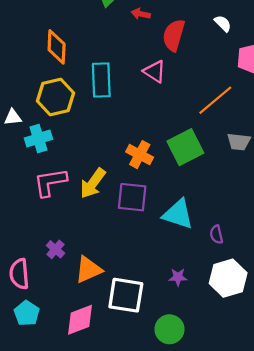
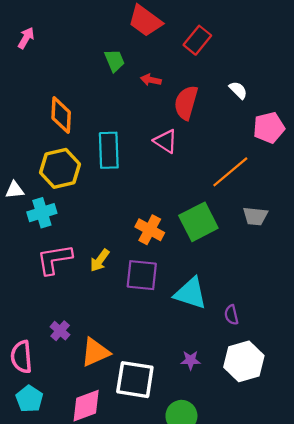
yellow arrow: (93, 183) -> (100, 260), size x0.7

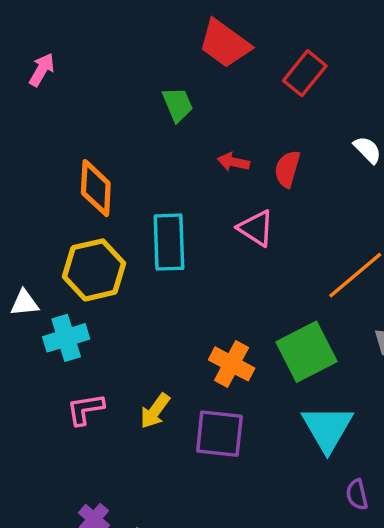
red arrow: (151, 80) -> (233, 162), moved
red semicircle: (186, 103) -> (287, 169), size x0.7
pink L-shape: (54, 259) -> (85, 409), size x0.7
cyan triangle: (191, 293) -> (327, 428), moved, turned 42

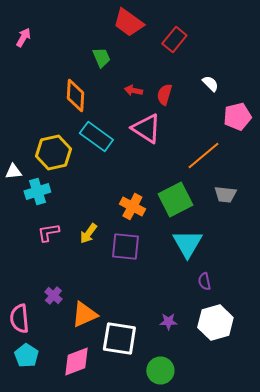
orange diamond: (96, 188) -> (75, 96), moved
pink triangle: (256, 228) -> (146, 128), size x1.4
cyan rectangle: (169, 242) -> (96, 136), turned -52

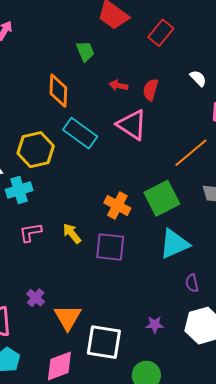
yellow arrow: (88, 234) -> (72, 233), turned 105
cyan triangle: (187, 244) -> (174, 244), turned 36
orange triangle: (84, 314) -> (68, 317), turned -36

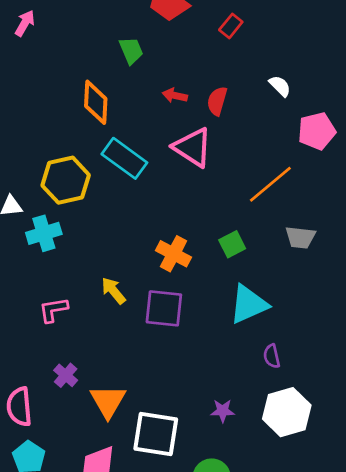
red rectangle: (161, 33) -> (231, 26), size x0.7
green square: (162, 198) -> (232, 244), size x0.6
pink L-shape: (30, 232) -> (53, 310), moved

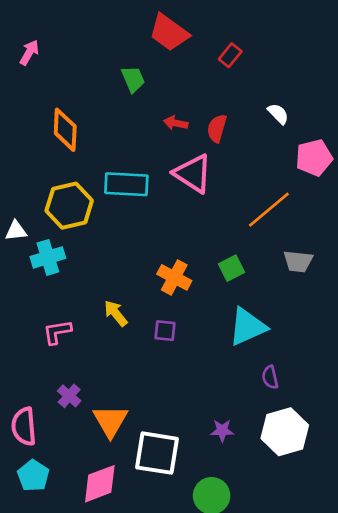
orange diamond: (96, 102) -> (65, 130), moved
cyan rectangle: (124, 158) -> (126, 184), turned -33
purple square: (164, 308) -> (165, 331), size x0.6

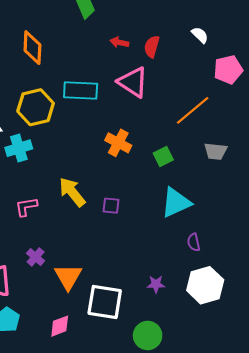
orange cross: (174, 277) -> (118, 143), moved
yellow arrow: (116, 313) -> (72, 192), size x1.4
pink diamond: (100, 484) -> (60, 326), size x0.7

